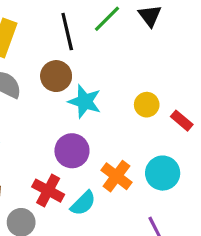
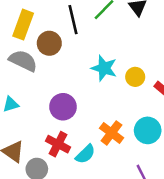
brown circle: (56, 76) -> (49, 43), moved
cyan star: (85, 101) -> (104, 68), moved
purple circle: (72, 151) -> (63, 107), moved

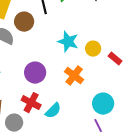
cyan circle: (148, 130) -> (103, 104), moved
orange cross: (112, 133) -> (74, 76), moved

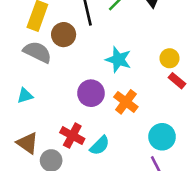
yellow circle: (93, 49) -> (170, 58), moved
purple circle: (35, 73) -> (91, 93), moved

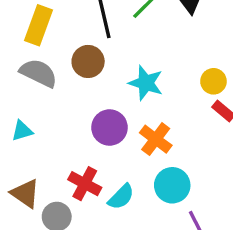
brown circle: (64, 35) -> (88, 61), moved
cyan circle: (162, 137) -> (172, 185), moved

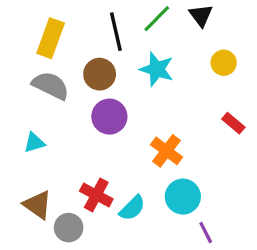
yellow circle: (213, 81) -> (224, 63), moved
cyan star: (146, 83) -> (157, 69), moved
purple circle: (110, 128) -> (109, 117), moved

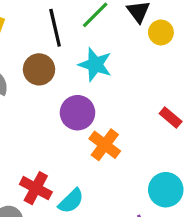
yellow circle: (224, 63) -> (161, 32), moved
purple circle: (109, 117) -> (78, 113), moved
cyan circle: (183, 197) -> (166, 190), moved

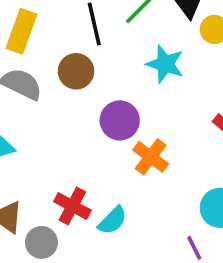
cyan star: (95, 65) -> (165, 64), moved

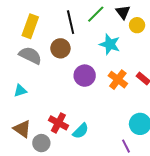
orange cross: (151, 157) -> (118, 80), moved

